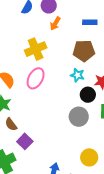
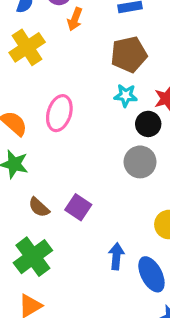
yellow cross: (36, 49) -> (27, 47), moved
brown semicircle: (11, 124) -> (39, 207), moved
purple square: (25, 141) -> (78, 207), moved

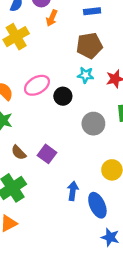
pink ellipse: (59, 113) -> (37, 85), turned 40
black circle: (148, 124) -> (63, 96), moved

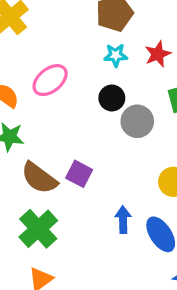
black circle: (63, 96) -> (112, 98), moved
brown semicircle: (19, 153) -> (39, 178), size x1.6

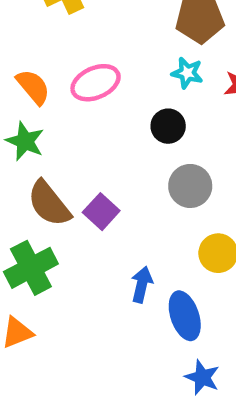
gray circle: (137, 121) -> (190, 186), moved

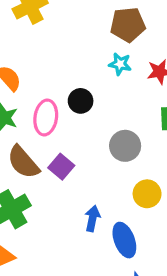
pink ellipse: (96, 83) -> (46, 117), moved, turned -56
black circle: (168, 126) -> (81, 101), moved

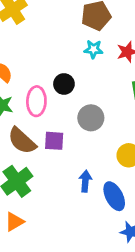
gray circle: (125, 146) -> (91, 118), moved
purple square: (61, 167) -> (54, 141), turned -30

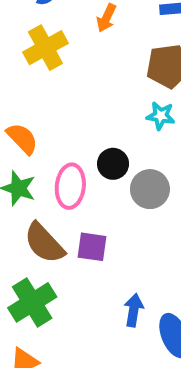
gray circle: (91, 118) -> (150, 189), moved

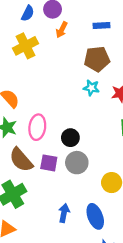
black circle: (113, 164) -> (70, 138), moved
gray circle: (150, 189) -> (77, 163), moved
blue arrow: (134, 310) -> (64, 213), moved

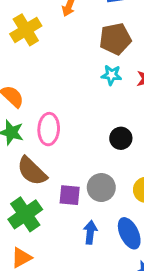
black circle: (70, 138) -> (121, 138), moved
purple square: (49, 163) -> (70, 195), moved
gray circle: (77, 163) -> (101, 188), moved

